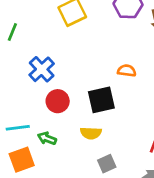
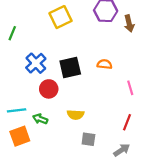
black square: (101, 100) -> (70, 67), moved
gray square: (107, 164) -> (88, 139), turned 32

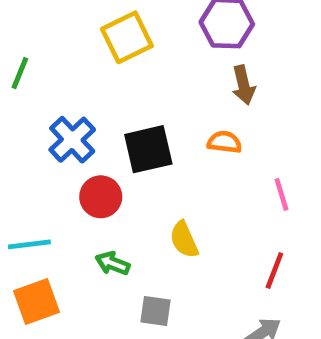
brown arrow: (129, 23) -> (243, 85), moved
yellow semicircle: (76, 115) -> (184, 240), moved, turned 63
green arrow: (40, 119) -> (113, 263), moved
gray square: (88, 139) -> (155, 311), moved

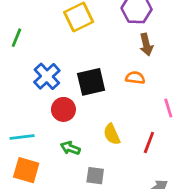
red line: (274, 271) -> (149, 143), moved
orange square: (36, 301) -> (26, 170), turned 36

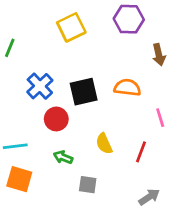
brown arrow: (146, 45) -> (159, 55), moved
orange semicircle: (135, 78) -> (127, 88), size x1.4

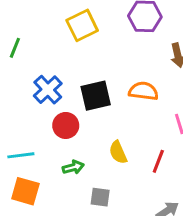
green arrow: (63, 157) -> (73, 167), turned 144

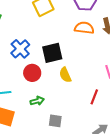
orange semicircle: (143, 91) -> (84, 28), moved
yellow semicircle: (118, 152) -> (65, 75), moved

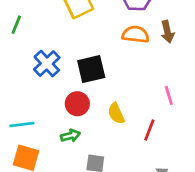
red circle: (32, 73) -> (77, 104), moved
yellow semicircle: (65, 75) -> (116, 113), moved

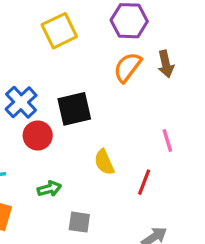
orange semicircle: (136, 34) -> (128, 67), turned -60
red circle: (77, 104) -> (38, 136), moved

